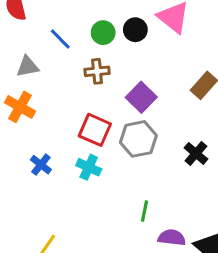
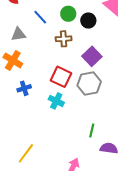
black circle: (135, 30) -> (88, 21), moved
blue cross: (41, 165) -> (24, 88), moved, turned 32

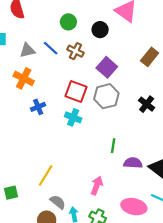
green circle: (68, 14) -> (68, 22), moved
blue line: (40, 17) -> (51, 48), moved
brown cross: (64, 39) -> (75, 51), turned 35

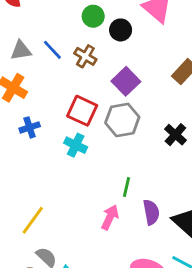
green circle: (68, 22) -> (93, 16), moved
purple semicircle: (133, 163) -> (151, 212), turned 72
pink arrow: (97, 186) -> (110, 217), moved

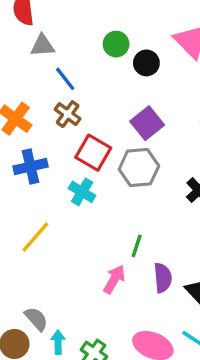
gray triangle: (21, 50) -> (42, 45), moved
brown cross: (85, 56) -> (68, 114), moved
blue cross: (30, 127) -> (30, 166), size x1.4
yellow line: (33, 220) -> (35, 237), moved

